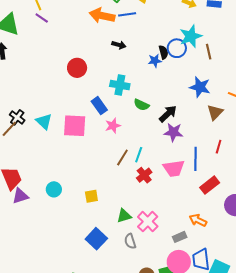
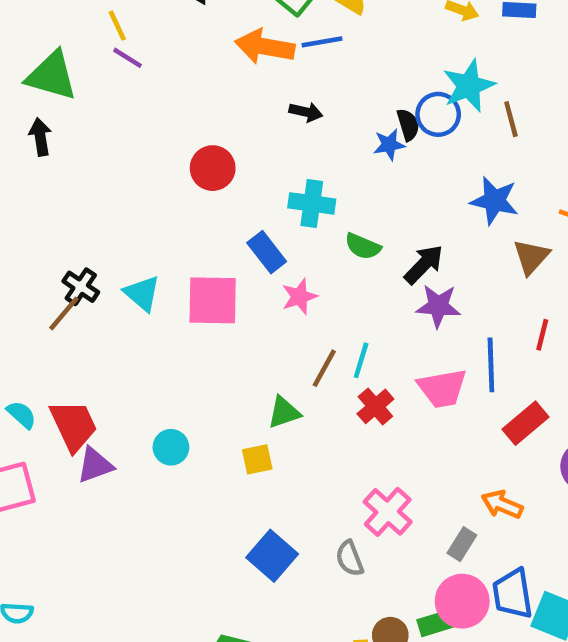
green triangle: (124, 216) -> (284, 412), moved
gray rectangle: (180, 237) -> (462, 544), turned -32

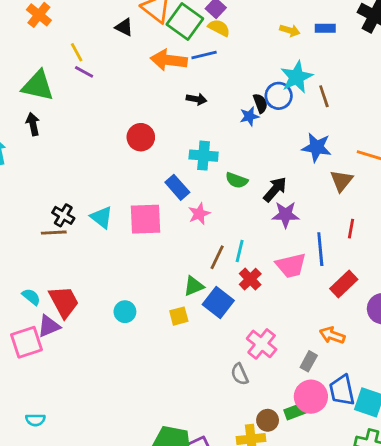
brown line: (64, 313) -> (54, 233), turned 50
purple triangle: (95, 465) -> (49, 326), moved
blue square: (272, 556) -> (218, 302), moved

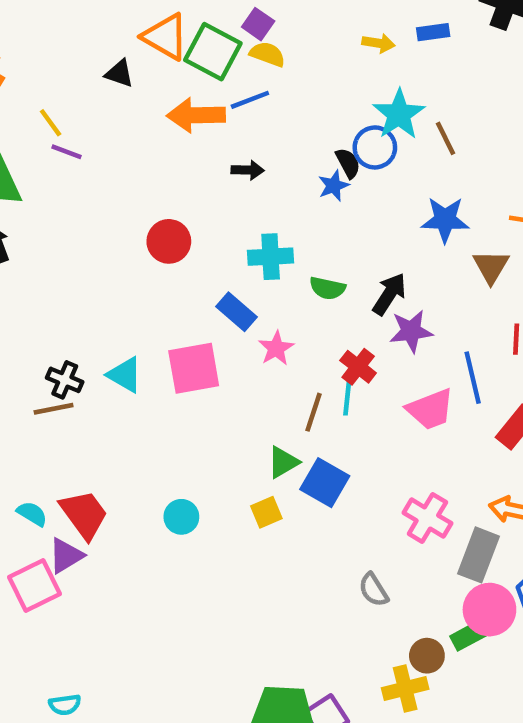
red cross: (250, 279) -> (358, 367), moved
pink cross: (262, 344) -> (427, 518), moved
gray rectangle: (309, 361) -> (478, 555), size x1.6

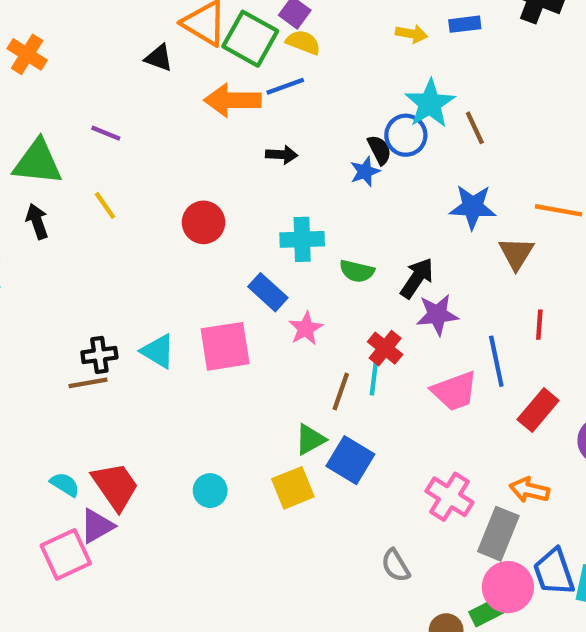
yellow line: (51, 123) -> (105, 205), moved
black cross: (65, 380) -> (99, 355), turned -32
yellow square: (266, 512) -> (293, 488), size x1.4

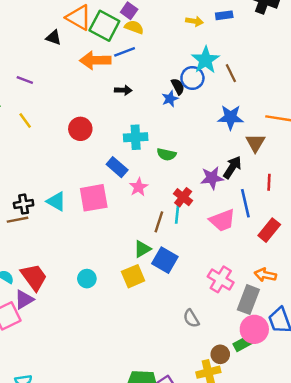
black arrow: (417, 278) -> (232, 167), moved

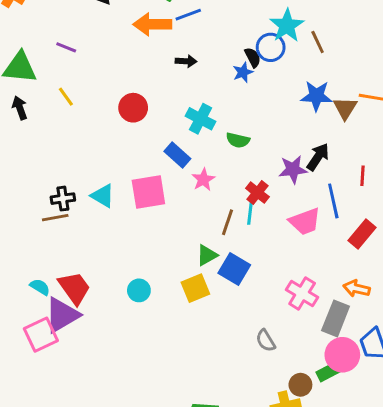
cyan cross: (136, 137) -> (200, 119), turned 30
brown triangle: (255, 143) -> (345, 108), moved
purple triangle: (24, 300) -> (62, 315), size x1.5

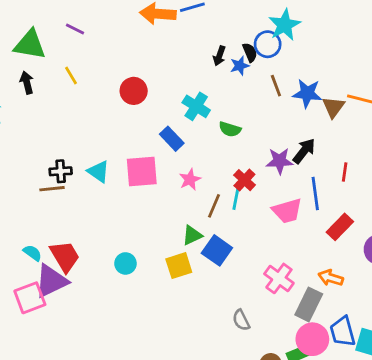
brown line: (318, 42) -> (276, 86), moved
black arrow: (186, 61) -> (219, 56), moved, turned 102
pink star: (203, 180) -> (190, 179), moved

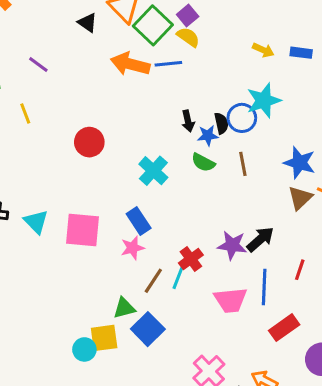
black arrow: (219, 56) -> (188, 121), turned -42
blue star: (307, 93) -> (300, 163), moved
green semicircle: (230, 129) -> (203, 163), moved
blue rectangle: (172, 139) -> (139, 221), moved
cyan circle: (125, 263) -> (84, 349), moved

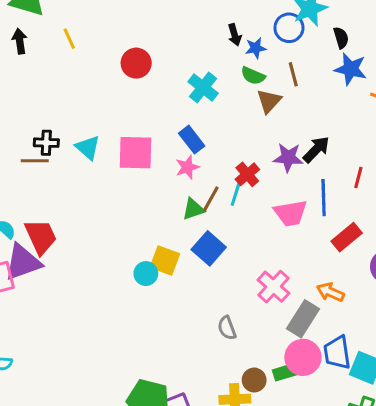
black semicircle: (221, 123) -> (341, 38), moved
brown triangle: (300, 198) -> (269, 101), moved
green triangle: (124, 308) -> (193, 209), moved
yellow square: (104, 338) -> (165, 260), turned 32

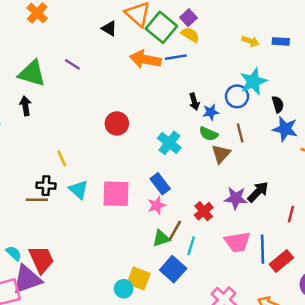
yellow line: (69, 39) -> (62, 158), moved
cyan line: (236, 194) -> (191, 246), moved
blue line: (324, 198) -> (263, 249), moved

